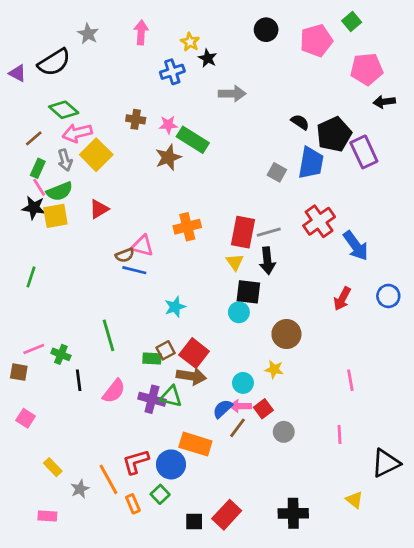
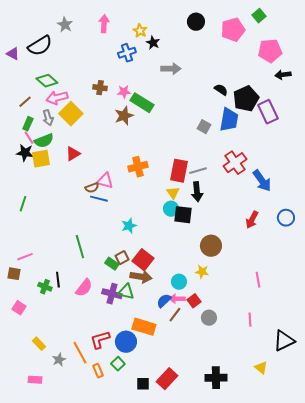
cyan circle: (239, 312) -> (171, 209), moved
green cross: (61, 354) -> (45, 287), moved
green rectangle: (152, 358) -> (112, 264), turned 32

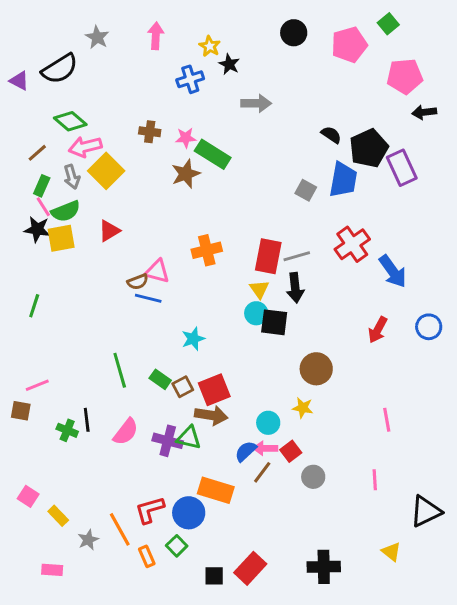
red square: (143, 260) -> (214, 390), turned 30
green rectangle: (112, 264) -> (160, 379), moved
pink square: (19, 308) -> (28, 496), moved

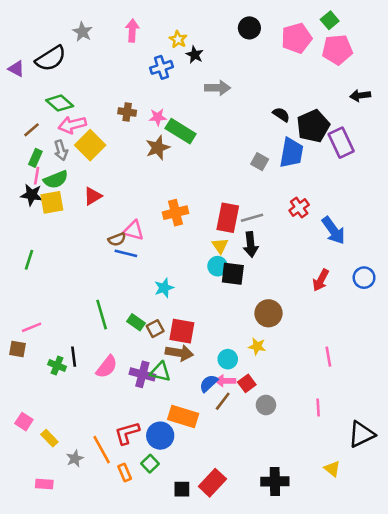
pink pentagon: (405, 76) -> (337, 50), moved
pink line: (43, 207) -> (37, 176), turned 42
red cross: (352, 244) -> (299, 208), size x0.7
red square: (214, 390) -> (182, 331), turned 32

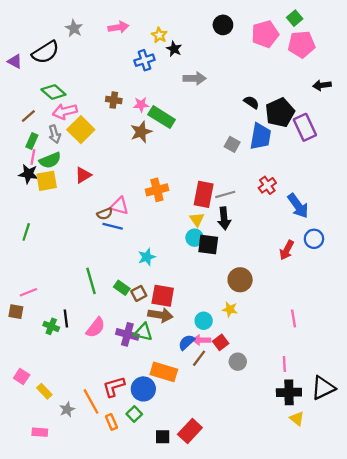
pink arrow: (132, 30) -> (118, 27), turned 78
blue circle: (364, 278) -> (314, 239), moved
black cross: (275, 481) -> (289, 392), moved

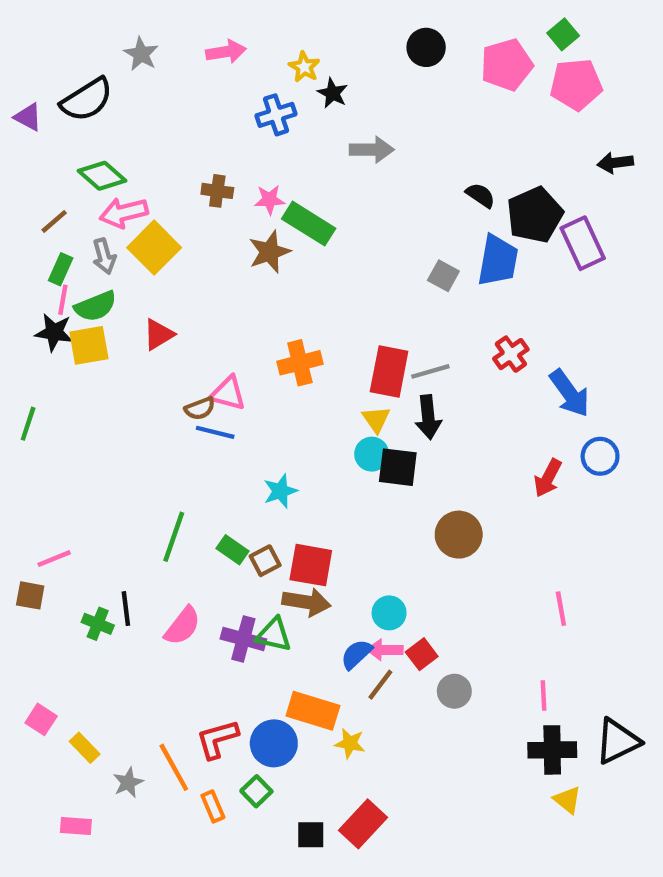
green line: (26, 232) -> (28, 424), moved
green line: (91, 281) -> (174, 537), turned 35
yellow star: (230, 309) -> (350, 743), moved

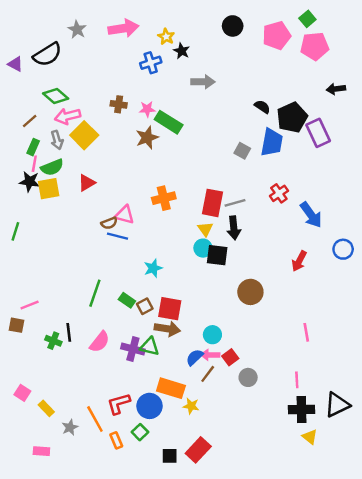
pink arrow: (226, 52) -> (123, 28), size x1.4
blue circle: (600, 456) -> (343, 249), moved

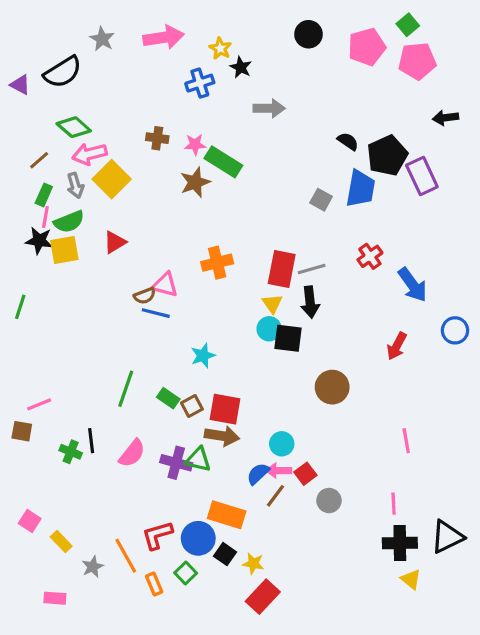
yellow star: (191, 406) -> (253, 564), moved
black square: (170, 456) -> (225, 554), moved, turned 35

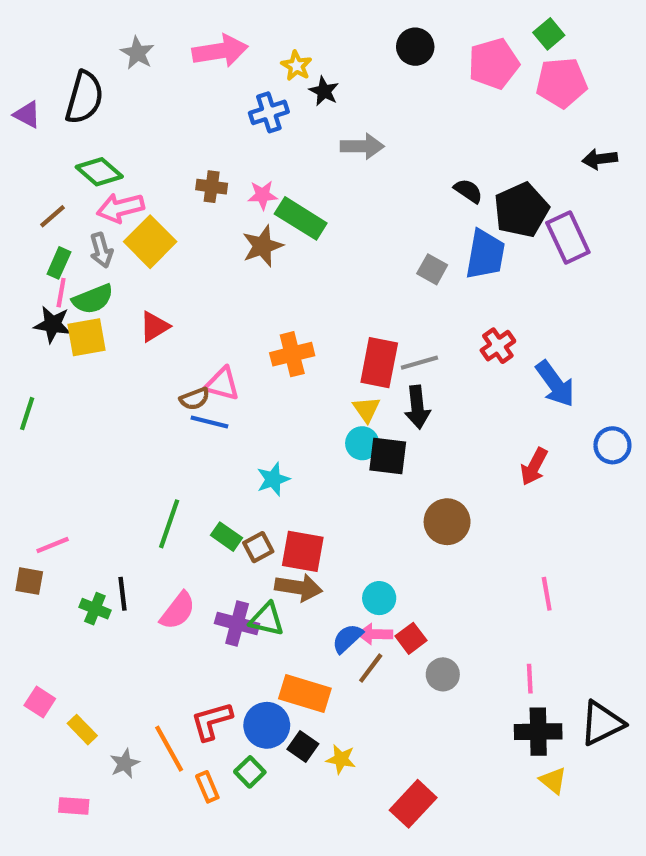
black semicircle: (63, 72) -> (84, 98), turned -42
red rectangle: (263, 597) -> (413, 804), moved

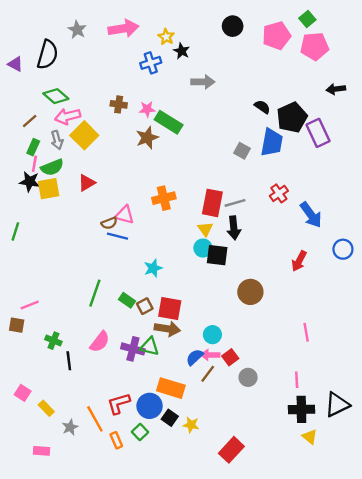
black line: (123, 594) -> (69, 361), moved

